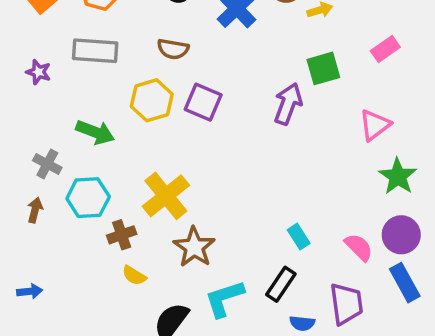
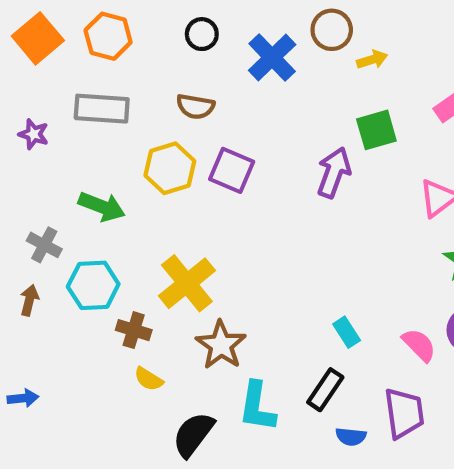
brown cross: (122, 235) -> (134, 330), turned 36
cyan L-shape: (224, 298) -> (257, 407), turned -63

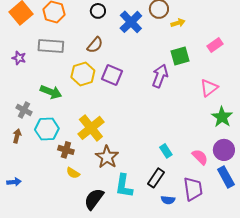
brown semicircle: (195, 106) -> (95, 45), turned -60

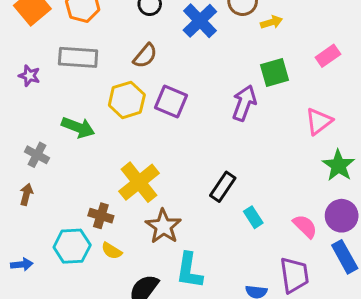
cyan hexagon: (47, 129) -> (72, 246), moved
black rectangle: (156, 178) -> (223, 187), moved

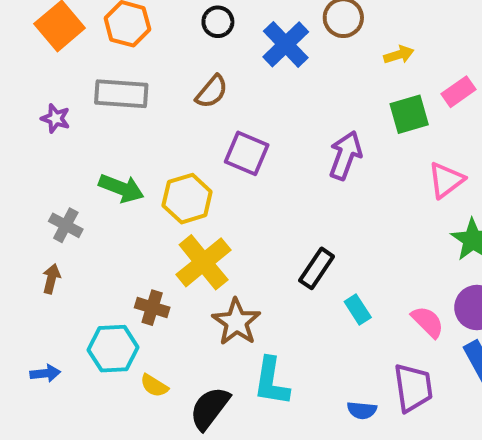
yellow arrow: (272, 22) -> (399, 55), moved
green square: (275, 73) -> (409, 114), moved
yellow hexagon: (127, 100) -> (187, 199), moved
yellow semicircle: (112, 251) -> (154, 386), moved

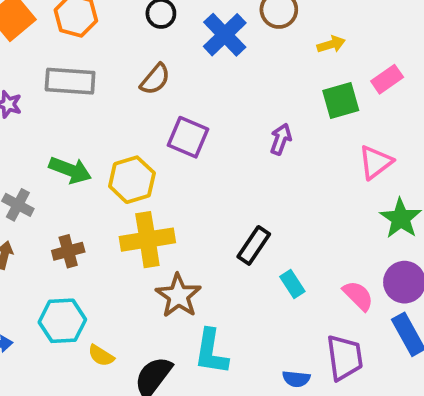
purple arrow: (345, 155) -> (281, 139), size x0.7
yellow cross: (204, 262) -> (147, 240), turned 30
brown cross: (152, 308) -> (68, 251), moved, turned -32

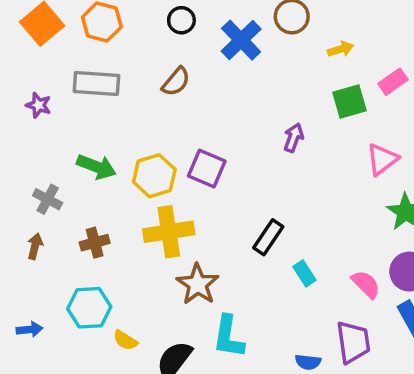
purple square: (188, 137) -> (207, 168), moved

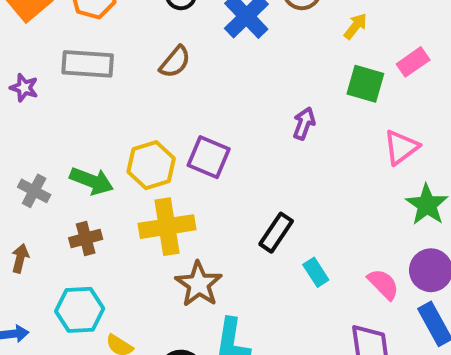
yellow arrow: (341, 49) -> (355, 26), turned -35
green square: (350, 102) -> (365, 84), turned 32
green arrow: (96, 167) -> (92, 181), moved
brown arrow: (35, 246) -> (20, 258), moved

